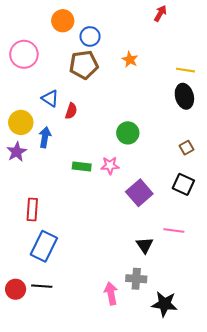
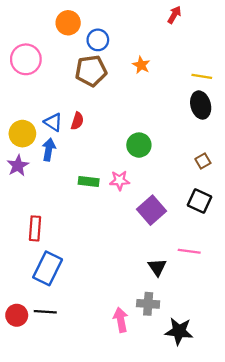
blue triangle: (50, 98) -> (53, 122), moved

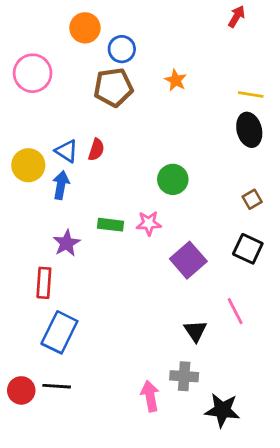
red arrow: (174, 15) -> (237, 17), moved
purple star: (18, 166) -> (67, 243), moved
pink line: (189, 251) -> (235, 311), turned 55

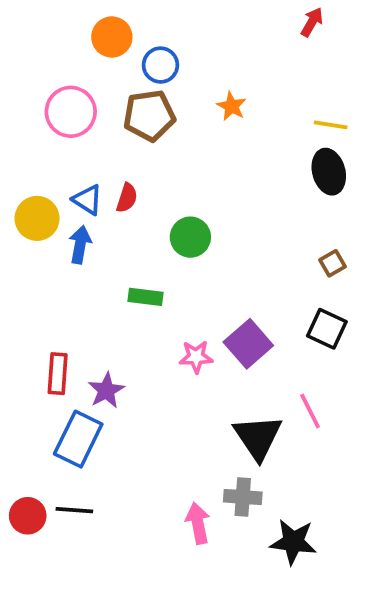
pink circle: (33, 73) -> (71, 112), moved
green circle: (173, 179) -> (190, 237), moved
pink star: (149, 223) -> (196, 357), moved
purple star: (67, 243) -> (106, 390), moved
black triangle: (195, 331) -> (258, 437), size x1.6

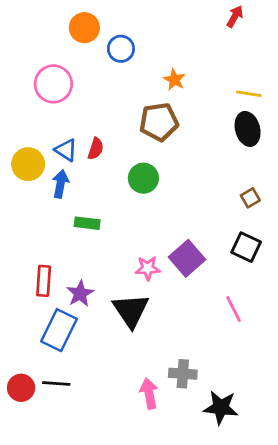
brown pentagon: (149, 116) -> (159, 122), moved
green rectangle: (146, 297) -> (87, 223), moved
black triangle: (258, 437) -> (131, 310), moved

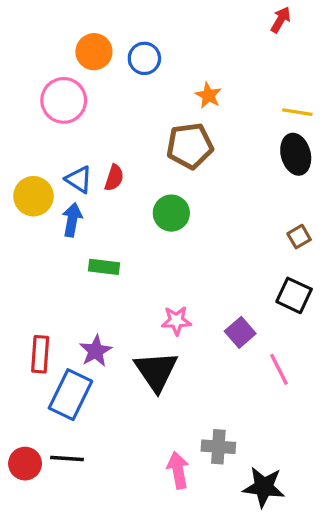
orange circle: (84, 28) -> (94, 52), moved
purple square: (187, 258) -> (240, 332), moved, size x0.7
red rectangle: (44, 281) -> (40, 354), moved

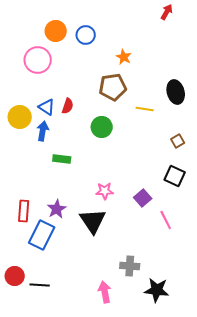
yellow line: (297, 112) -> (145, 109), moved
black line: (67, 458) -> (40, 285), moved
pink arrow: (178, 470) -> (105, 292), moved

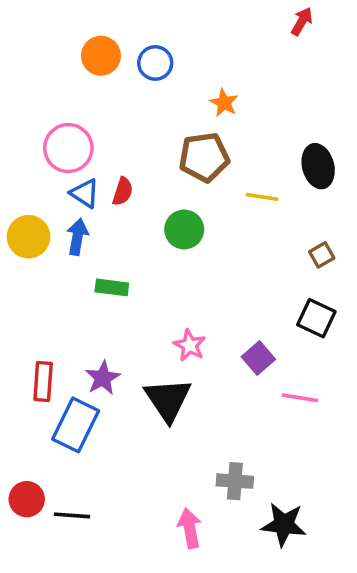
pink circle: (38, 60) -> (68, 148), moved
yellow circle: (20, 117) -> (29, 237), moved
pink star: (105, 191) -> (190, 345), turned 30
pink line: (166, 220) -> (300, 398), turned -54

